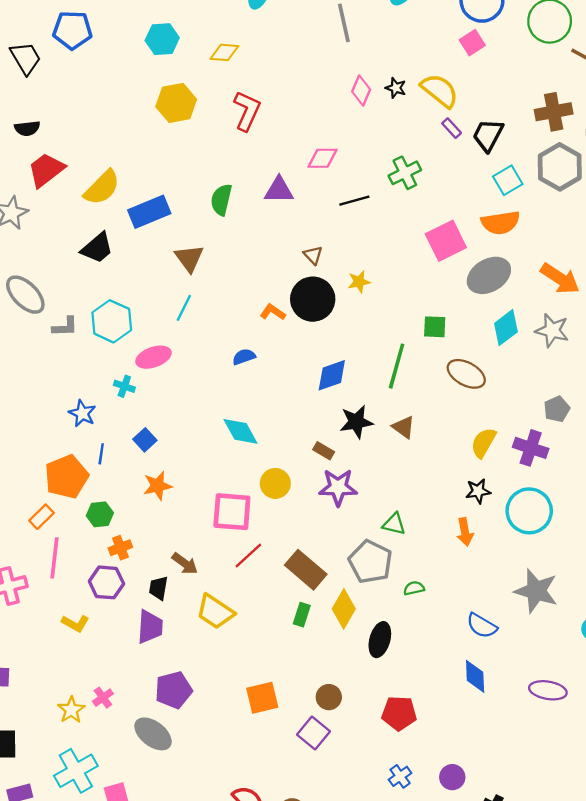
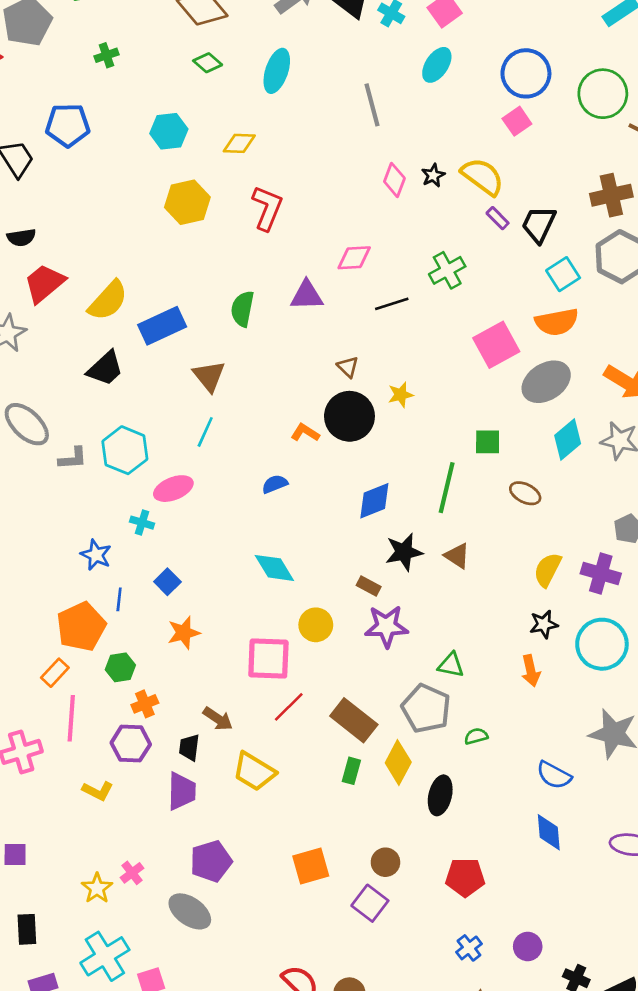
black star: (396, 88) -> (433, 175), turned 30
brown ellipse: (466, 374) -> (525, 493), size x0.7

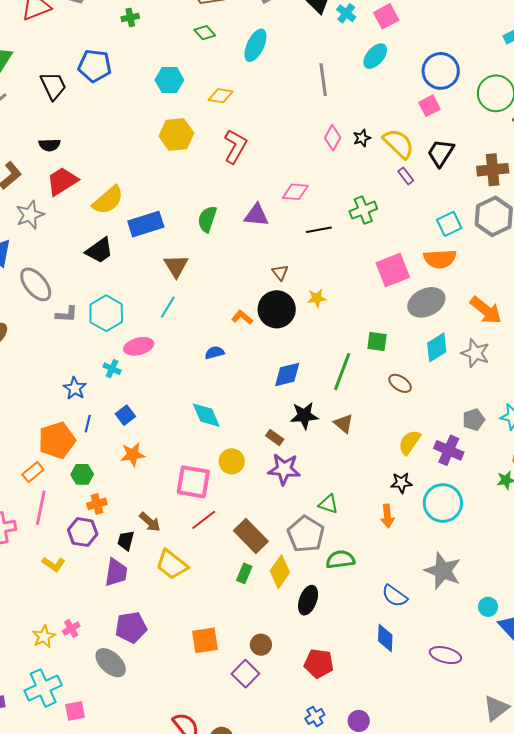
black trapezoid: (539, 224) -> (441, 153), moved
green semicircle: (476, 736) -> (340, 559), size x1.6

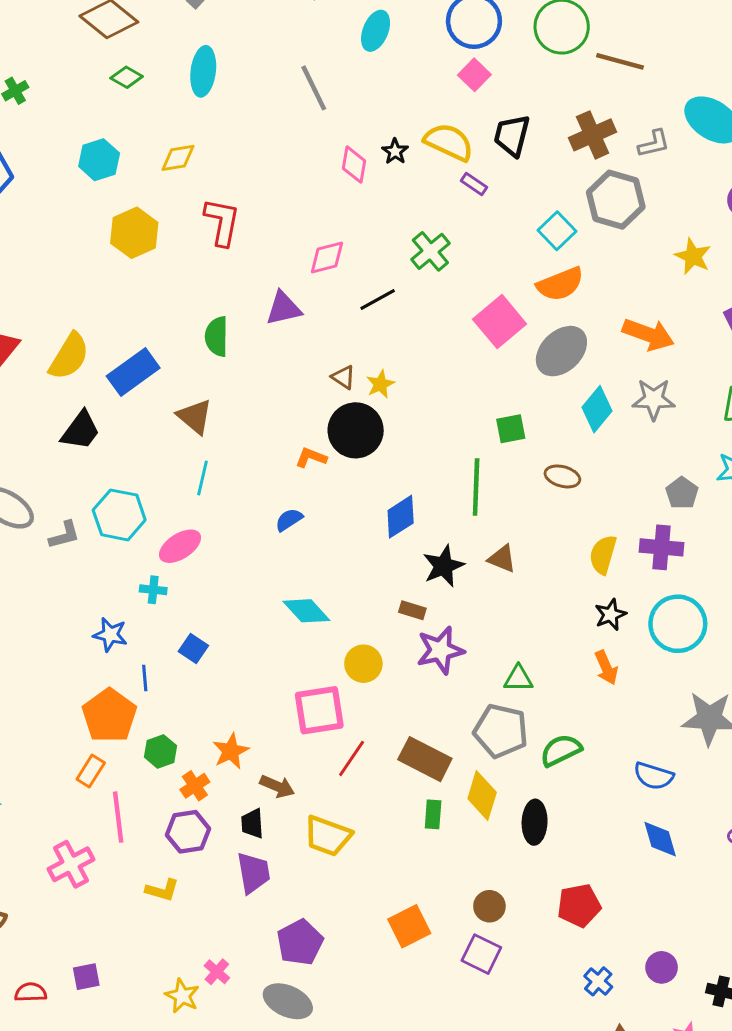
yellow star: (317, 298) -> (380, 384), moved
orange star: (133, 455) -> (231, 751), moved

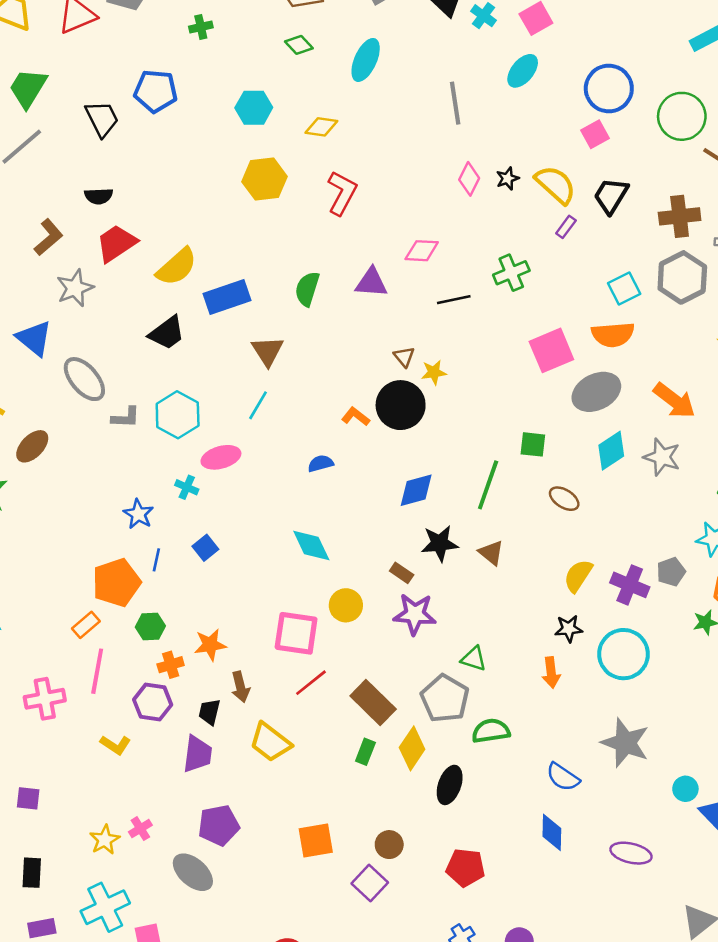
purple rectangle: (474, 184) -> (566, 227), turned 75
gray pentagon: (682, 493) -> (671, 572), moved
brown arrow: (277, 786) -> (240, 687), turned 36

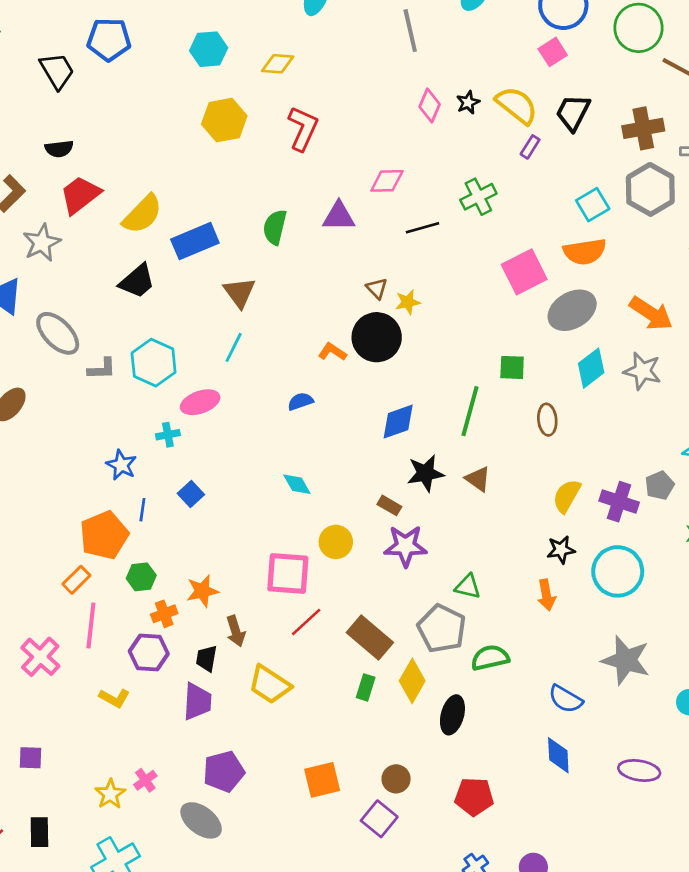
cyan cross: (187, 487) -> (168, 435), turned -30
brown ellipse: (564, 499) -> (547, 420), turned 56
cyan diamond: (311, 545) -> (297, 484), size x0.7
pink cross: (45, 699) -> (40, 657), turned -33

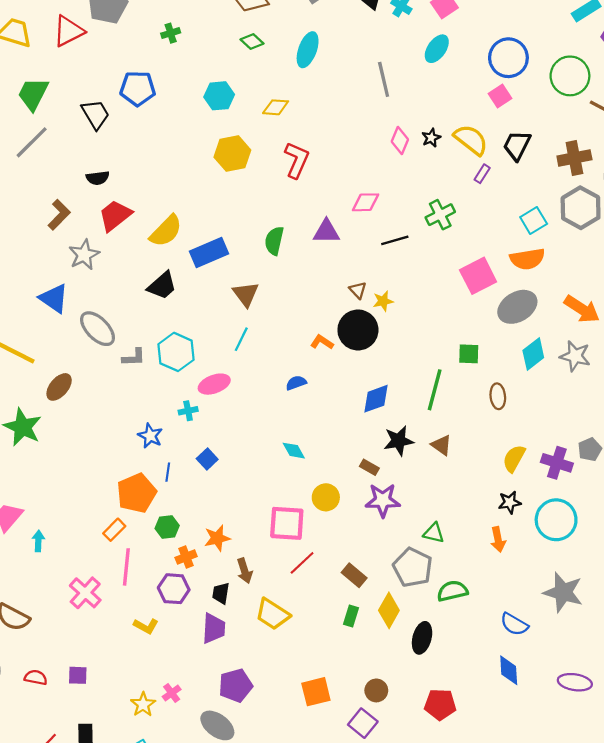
brown rectangle: (370, 638) -> (354, 575), size x0.7

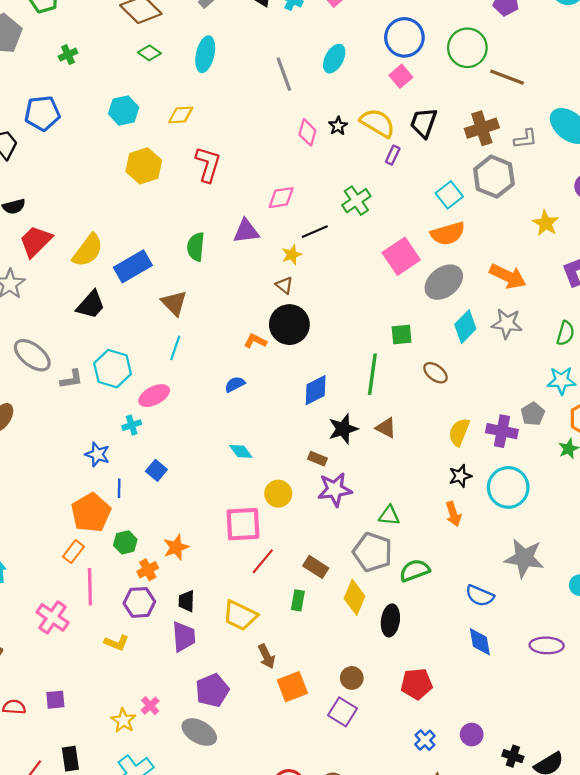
cyan ellipse: (437, 49) -> (334, 59), moved
yellow star: (383, 301) -> (292, 255), moved
brown ellipse: (498, 396) -> (435, 373), turned -40
brown arrow: (245, 571) -> (267, 656), moved
green rectangle: (351, 616) -> (298, 600), moved

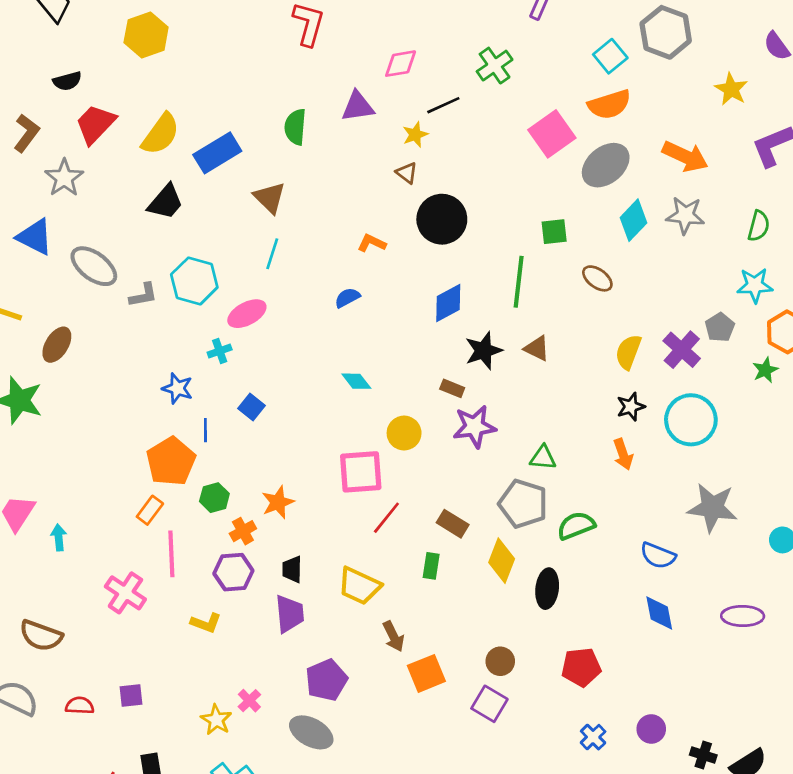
yellow hexagon: (144, 166) -> (146, 35), moved
black circle: (289, 325) -> (442, 219), moved
purple cross: (502, 431) -> (682, 350), turned 32

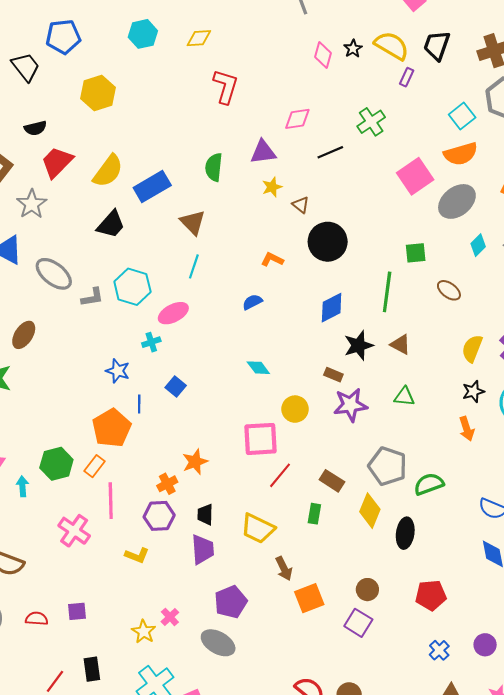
yellow star: (415, 135) -> (272, 187), moved
cyan diamond: (634, 220) -> (478, 245), size x0.7
green triangle: (543, 458) -> (404, 397), moved
green hexagon: (214, 498) -> (56, 464), moved, size x1.4

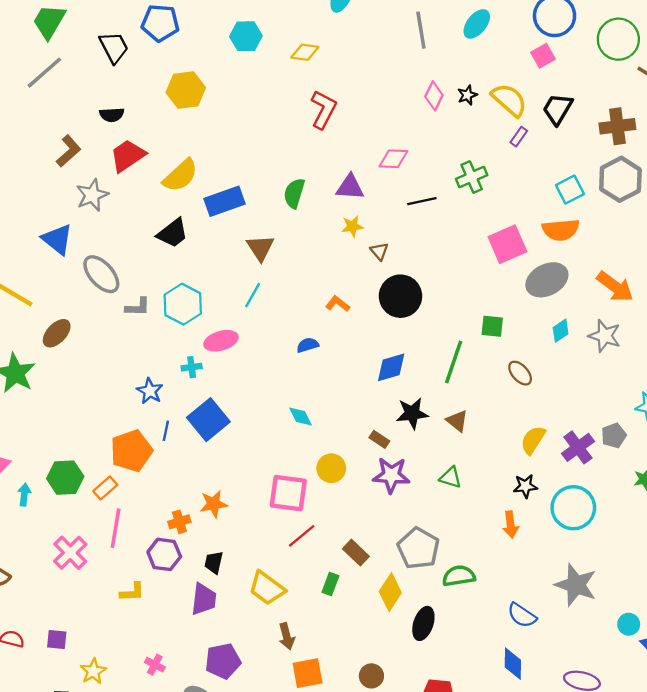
blue square: (176, 387) -> (208, 420), size x1.8
yellow L-shape: (137, 555) -> (132, 592), turned -35
pink cross: (170, 617) -> (155, 665), turned -30
yellow star: (144, 632) -> (93, 671), moved

